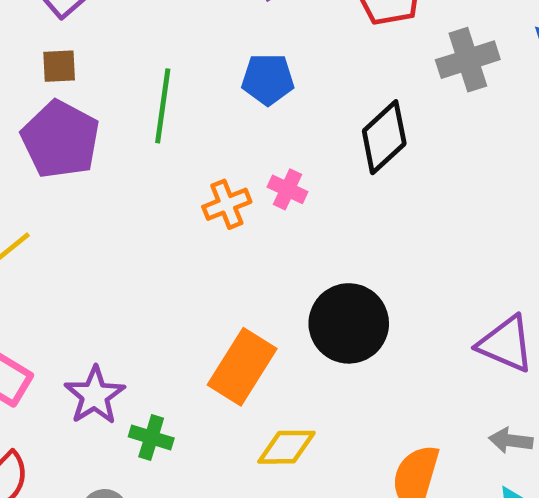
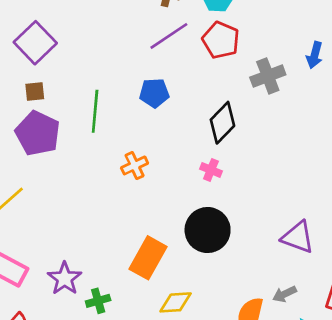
pink cross: (288, 189) -> (211, 170), moved
green cross: (151, 437) -> (98, 301), turned -30
gray arrow: (511, 441) -> (285, 294), moved, turned -30

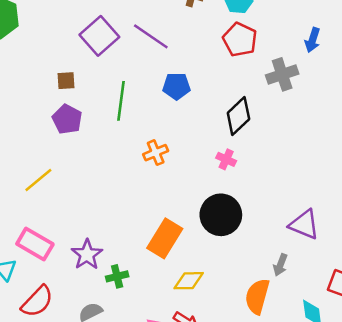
purple line: (169, 36) -> (151, 36), moved, turned 66
purple square: (35, 43) -> (99, 36), moved
blue arrow: (315, 55) -> (313, 40), moved
purple pentagon: (38, 133) -> (67, 119), size x0.7
gray arrow: (285, 294) -> (280, 265), moved, turned -45

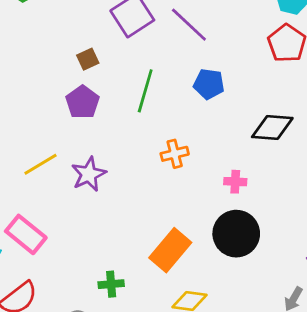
brown square: (66, 81) -> (88, 59), turned -30
black diamond: (238, 116) -> (272, 127), turned 39
pink cross: (226, 159) -> (235, 182), moved, turned -30
purple star: (87, 255) -> (89, 174), moved

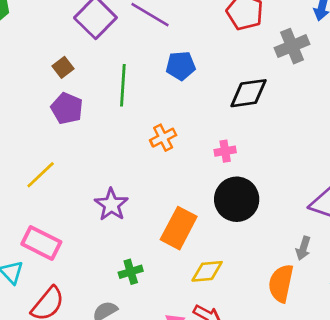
purple star: (89, 174) -> (111, 205), moved

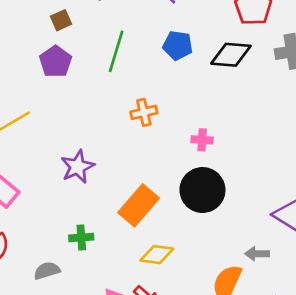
black diamond: (249, 93) -> (231, 55), moved
gray arrow: (303, 248) -> (257, 254), turned 60

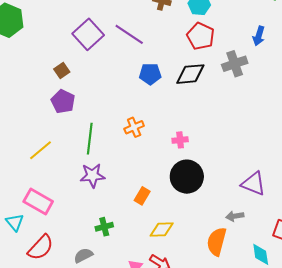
green line: (116, 51) -> (90, 139), moved
purple star: (78, 167) -> (92, 175), turned 30
orange rectangle: (139, 205) -> (142, 196), size x0.6

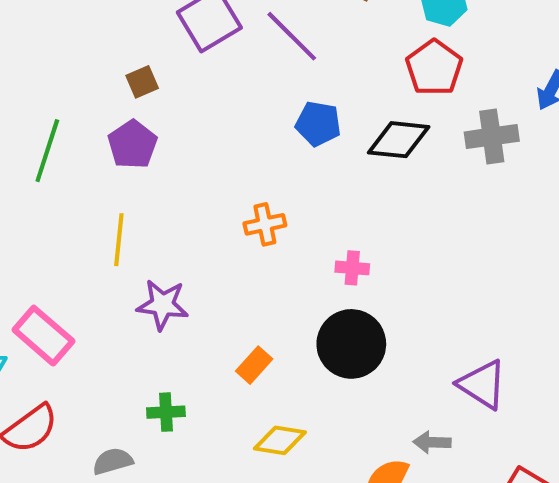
green line: (90, 139) -> (47, 151), moved
yellow line: (40, 150) -> (119, 240), moved, turned -55

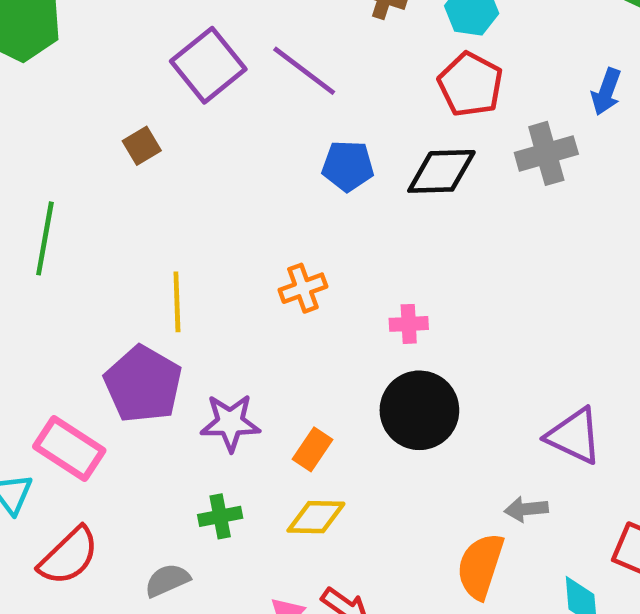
purple pentagon: (132, 145) -> (143, 384), moved, size x1.4
yellow line: (119, 240) -> (177, 302), moved
purple star: (163, 305) -> (230, 423), moved
yellow diamond: (280, 440) -> (316, 517), moved

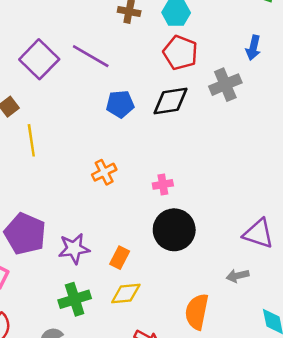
yellow line: (177, 302) -> (31, 140), moved
green cross: (220, 516) -> (75, 299), size x1.4
orange semicircle: (480, 566) -> (197, 312), moved

